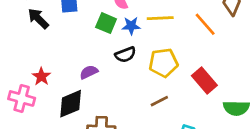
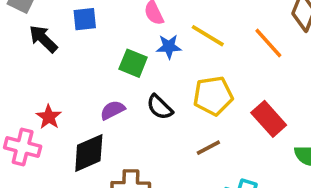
yellow line: (160, 18) -> (208, 36), turned 35
green square: (106, 23) -> (133, 63), moved
black semicircle: (125, 55) -> (160, 107), moved, turned 66

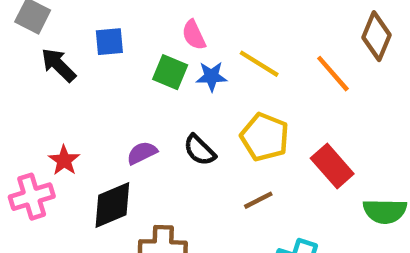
green square: (133, 63) -> (170, 72), moved
yellow pentagon: (213, 96) -> (265, 137), turned 30
pink cross: (23, 147) -> (32, 197), turned -32

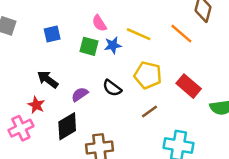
black arrow: (58, 65) -> (48, 79), moved

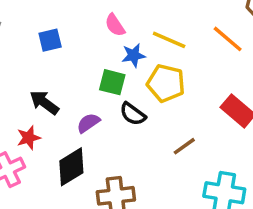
green square: (89, 46) -> (112, 82), moved
yellow pentagon: (148, 75) -> (166, 83), moved
red star: (36, 105) -> (29, 138), turned 30

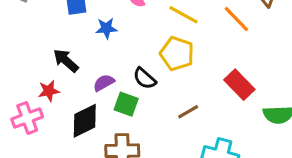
blue star: (134, 55) -> (106, 28), moved
green square: (112, 82) -> (126, 104), moved

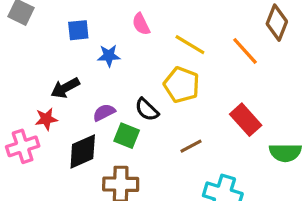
black arrow: (66, 61) -> (65, 88), turned -72

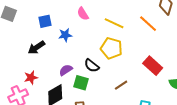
black arrow: (65, 88) -> (36, 47), moved

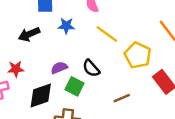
yellow line: (114, 23) -> (107, 34), moved
yellow pentagon: (111, 48) -> (138, 55), moved

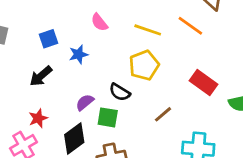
yellow line: (107, 34) -> (148, 30), moved
yellow pentagon: (138, 55) -> (144, 65), moved, turned -30

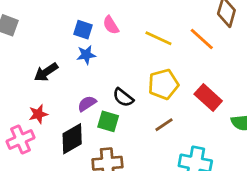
blue square: (49, 39) -> (83, 30), moved, turned 30
yellow pentagon: (144, 65) -> (163, 84), moved

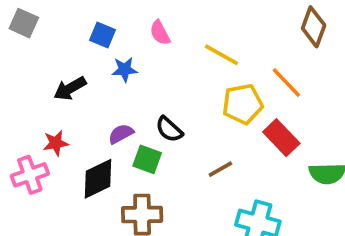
blue square: (83, 30) -> (103, 35), moved
orange line: (202, 39) -> (286, 82), moved
yellow pentagon: (163, 84) -> (243, 104), moved

